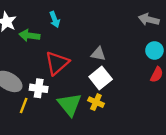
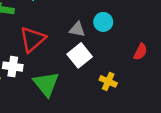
cyan circle: (154, 50) -> (103, 22), moved
yellow cross: (96, 102) -> (108, 81), moved

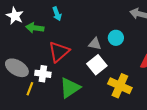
yellow cross: (108, 81) -> (120, 86), size x1.6
green triangle: (46, 84) -> (70, 88), turned 35

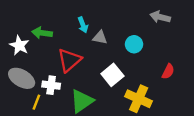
cyan arrow: (57, 14) -> (83, 25), moved
white star: (15, 16) -> (19, 45), moved
gray triangle: (95, 44) -> (100, 37), moved

